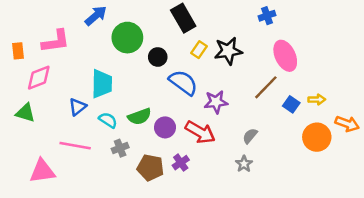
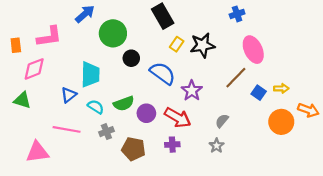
black circle: (158, 57) -> (131, 58), moved
purple star: (216, 102) -> (192, 91), turned -30
purple cross: (181, 163) -> (172, 145), moved, turned 32

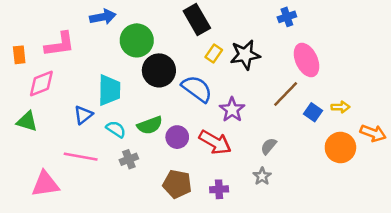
blue arrow: (85, 14) -> (103, 17), turned 30
black circle: (131, 58) -> (159, 70), size x1.6
purple cross: (172, 145) -> (219, 189), moved
brown pentagon: (133, 149) -> (177, 184), moved

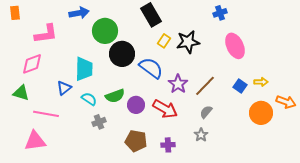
orange rectangle: (19, 55) -> (15, 13), moved
brown line: (286, 94) -> (205, 86), moved
pink line: (81, 157) -> (46, 114), moved

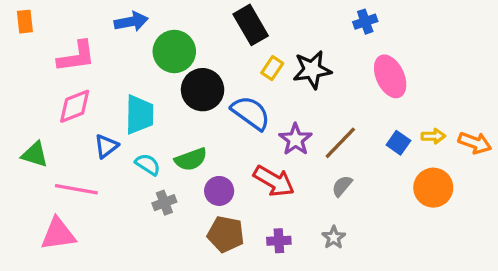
pink diamond: (32, 64) -> (75, 106), moved
orange arrow: (286, 102) -> (475, 143), moved
purple circle: (136, 105) -> (219, 191), moved
gray star: (201, 135) -> (334, 237), moved

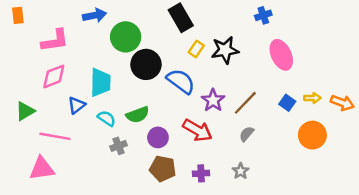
green triangle: (35, 154) -> (25, 111), turned -48

